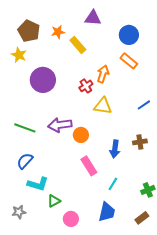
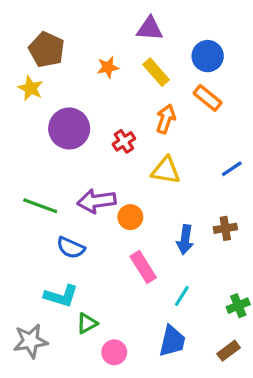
orange star: (58, 32) -> (108, 67), moved
yellow rectangle: (78, 45) -> (156, 72), moved
red cross: (86, 86) -> (124, 141), moved
blue semicircle: (25, 161) -> (71, 248), moved, turned -108
gray star: (19, 212) -> (31, 341), size x1.5

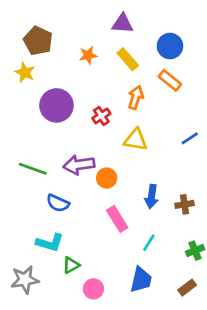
brown cross: (225, 228) -> (185, 204), moved

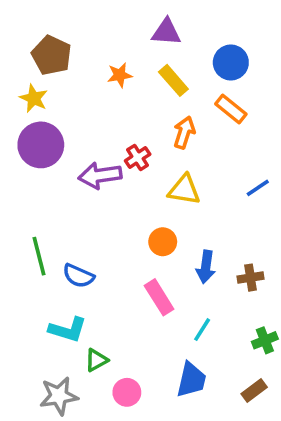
purple circle: (56, 105) -> (41, 145), moved
purple arrow: (79, 165) -> (100, 175), moved
green line: (33, 169) -> (39, 256), moved, turned 56
orange circle: (107, 178) -> (163, 242), moved
gray star: (25, 280) -> (59, 396), moved

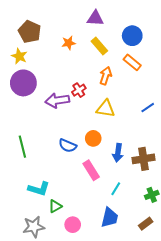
blue semicircle: (78, 276) -> (68, 146), moved
brown cross: (251, 278) -> (144, 159), size x1.5

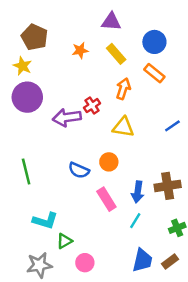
blue arrow: (118, 153) -> (138, 192), moved
blue trapezoid: (110, 217) -> (142, 260), moved

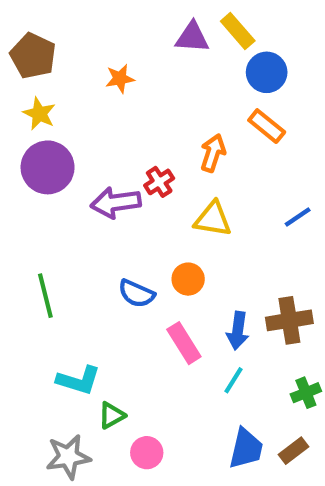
brown pentagon: (34, 37) -> (33, 56), moved
orange star: (80, 50) -> (120, 79), moved
yellow rectangle: (116, 54) -> (238, 31), moved

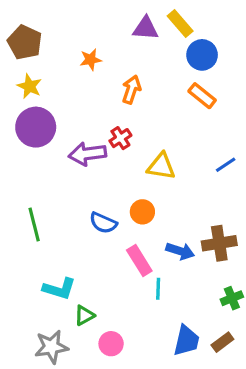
orange arrow: (213, 153) -> (131, 89), moved
blue arrow: (238, 331) -> (180, 251), turned -80
cyan line: (234, 380) -> (158, 289), moved, turned -30

